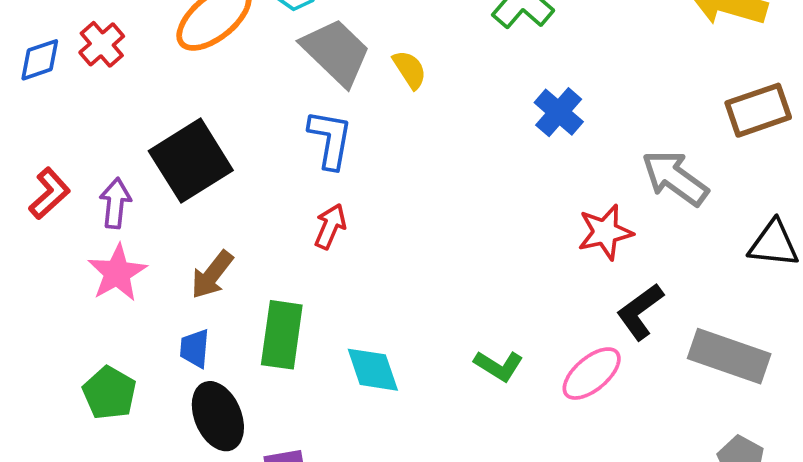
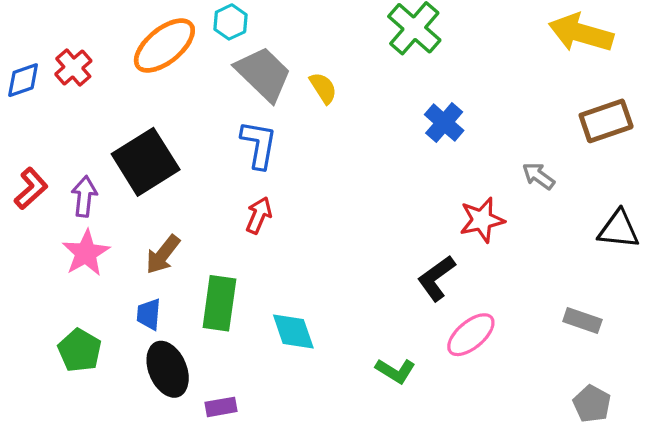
gray arrow: (675, 178) -> (538, 176), size x0.6
black L-shape: (640, 312) -> (436, 278), moved
gray rectangle: (729, 356) -> (582, 321), size x0.6
green L-shape: (499, 366) -> (395, 371), moved

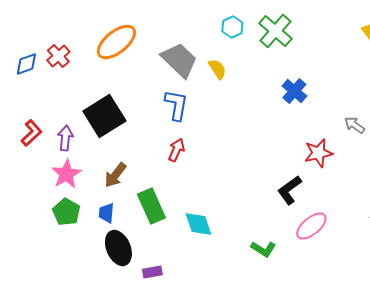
cyan hexagon: (230, 22) -> (232, 27), moved
green rectangle: (219, 303) -> (151, 206), turned -32
green pentagon: (80, 350) -> (66, 212), moved

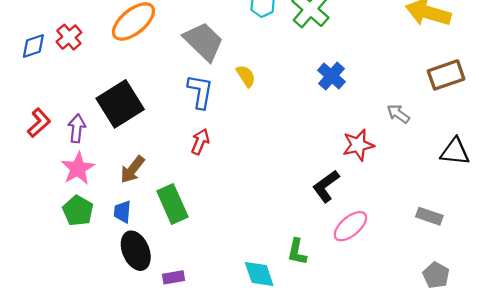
yellow semicircle: (217, 69) -> (246, 76), moved
cyan diamond: (198, 224) -> (259, 274), moved
green L-shape: (263, 249) -> (297, 252), turned 70

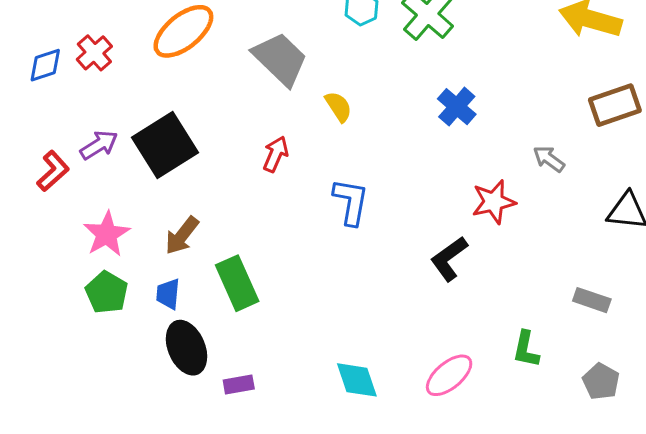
blue L-shape: (200, 92) -> (351, 202), moved
purple arrow: (77, 128) -> (99, 145), moved, turned 52
red arrow: (200, 142) -> (276, 154), moved
pink ellipse: (350, 226) -> (449, 375), moved
green L-shape: (297, 252) -> (526, 349), moved

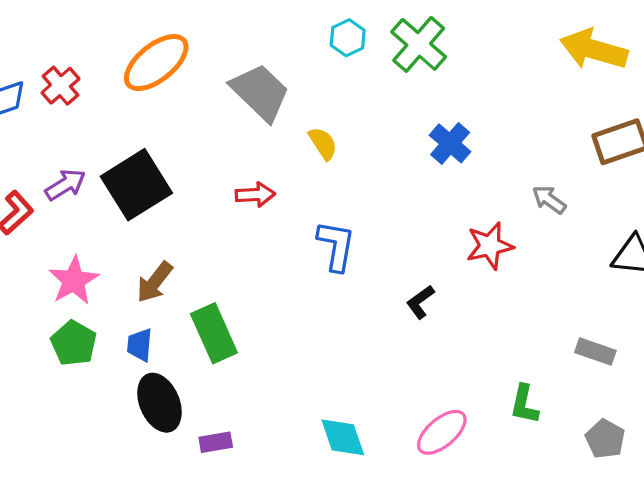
red arrow: (276, 154) -> (255, 195), turned 64
black L-shape: (449, 259) -> (420, 302), moved, size x0.7

